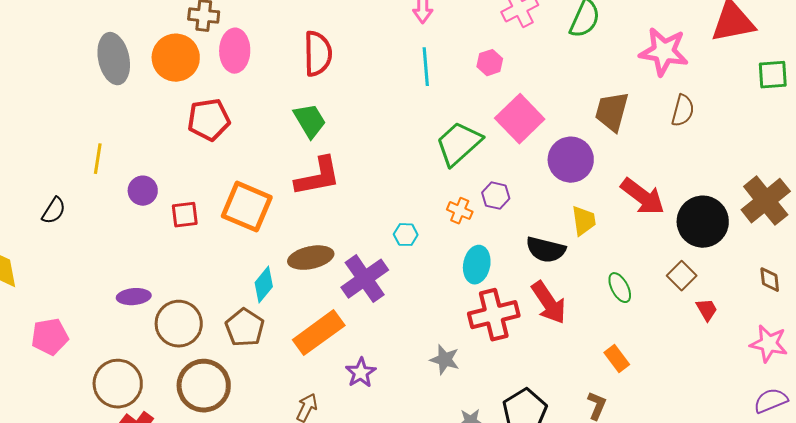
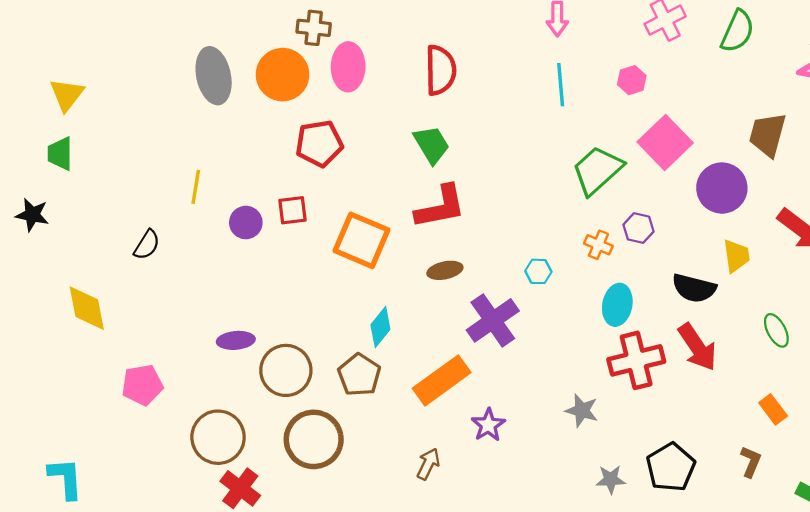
red square: (185, 215) -> (293, 210), moved
brown ellipse: (311, 258) -> (445, 270), moved, size x0.7

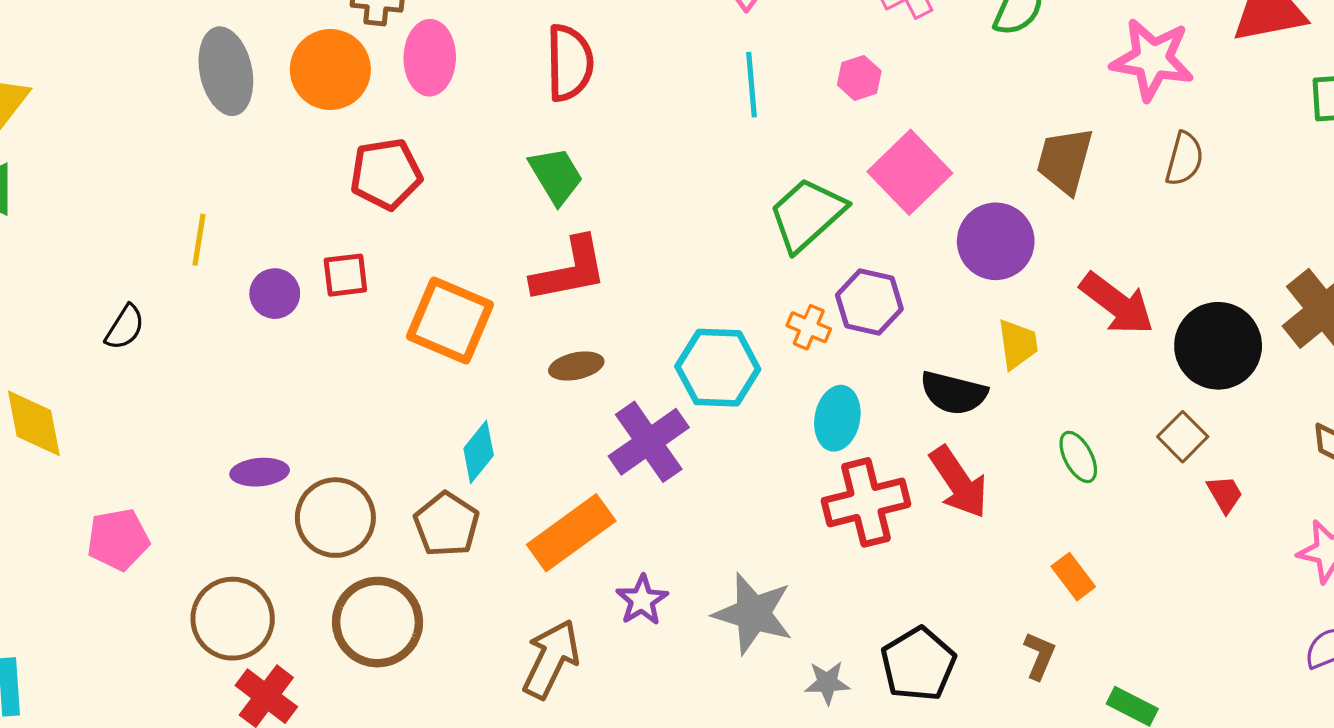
purple hexagon: (638, 228) -> (869, 302), size x1.4
cyan hexagon: (538, 271) -> (718, 368), size x2.0
gray star: (582, 410) -> (753, 614), moved, size x1.6
brown arrow: (428, 464) -> (551, 659), size x1.6

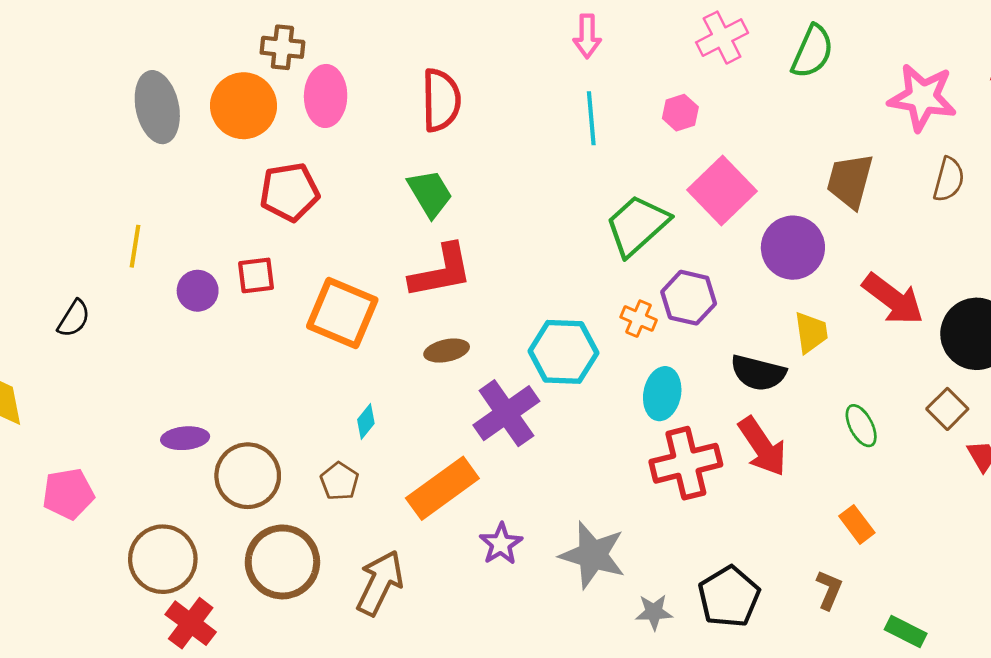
cyan diamond: (479, 452) -> (366, 421), size x0.7
brown pentagon: (447, 524) -> (339, 481), size x0.7
brown arrow: (551, 659) -> (380, 583), moved

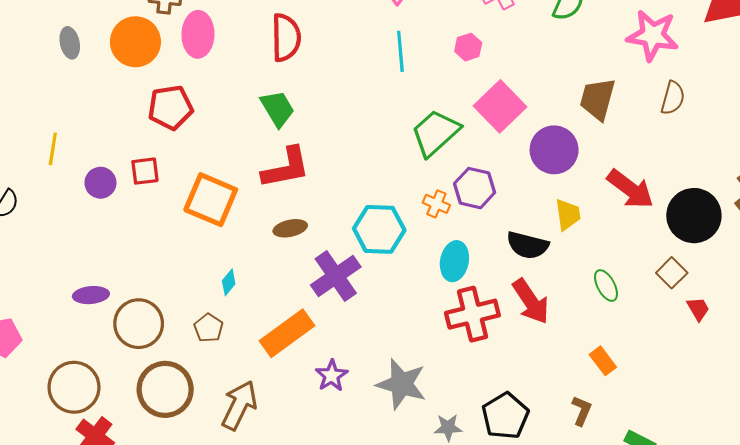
gray ellipse: (157, 107) -> (70, 43), size x0.6

